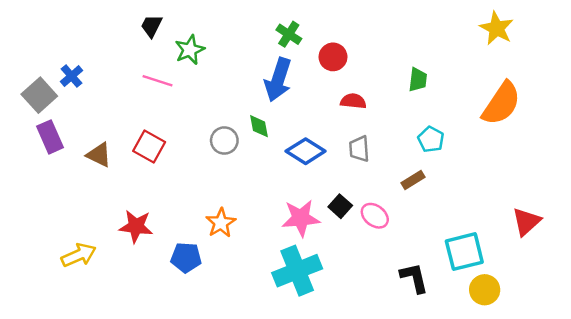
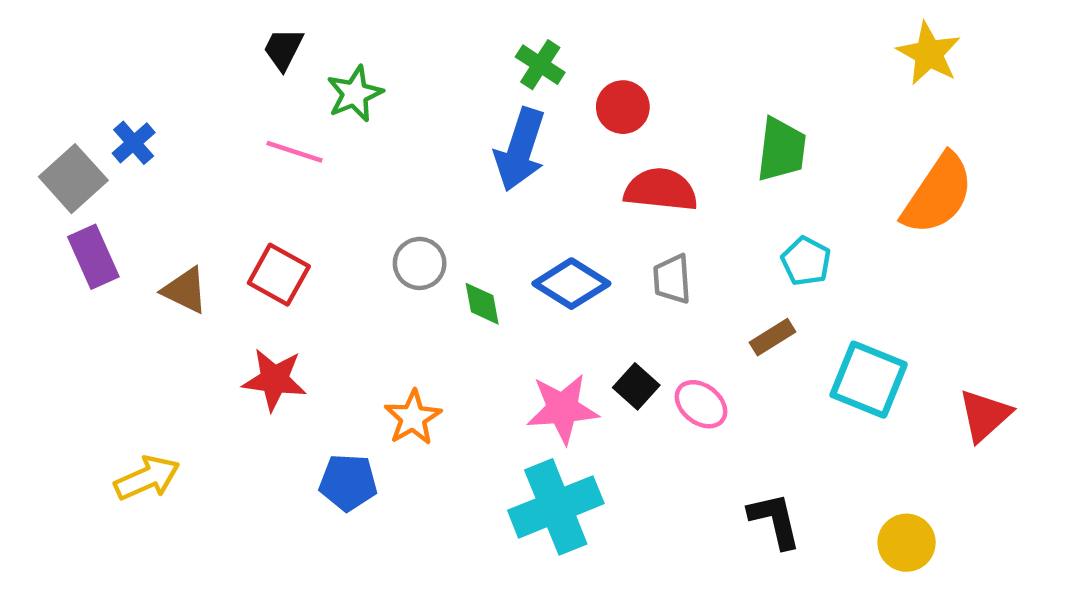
green trapezoid: (418, 80) -> (781, 150), size x1.4
red semicircle: (353, 101) -> (661, 190), size x1.5
green diamond: (259, 126) -> (482, 304), moved
red star: (136, 226) -> (274, 380), moved
cyan square: (464, 252) -> (869, 380), moved, turned 36

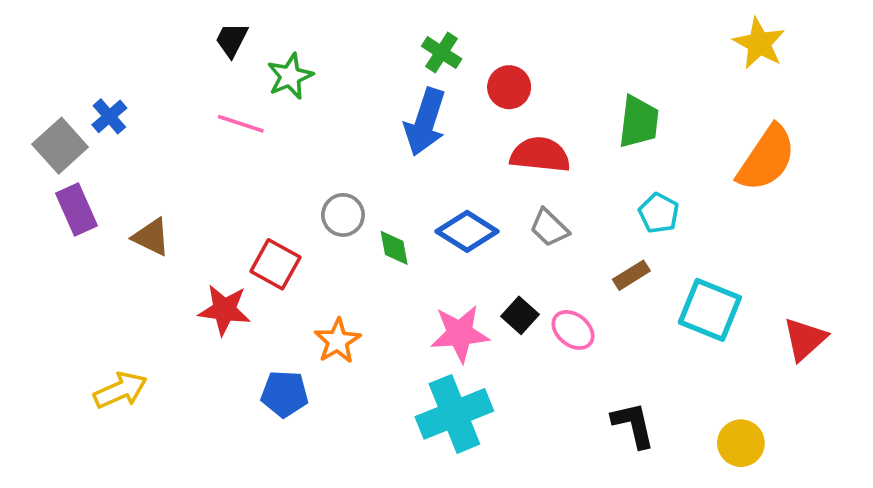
red square: (279, 275) -> (275, 264), moved
gray trapezoid: (672, 279) -> (549, 228), turned -42

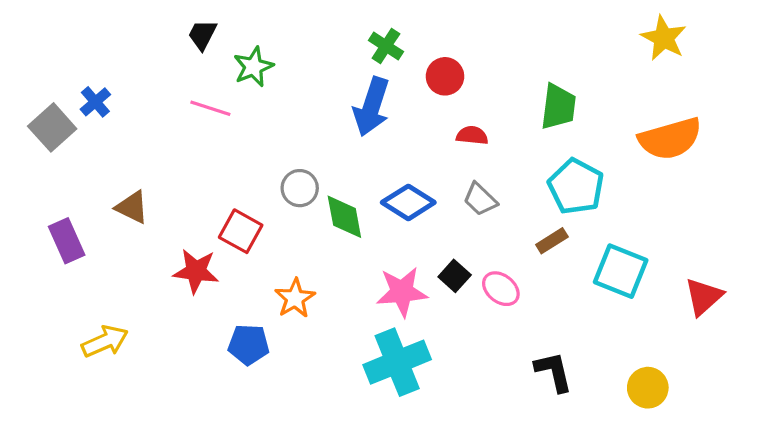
red semicircle: (540, 155) -> (472, 135), size x0.6
orange semicircle: (766, 158) -> (670, 139), turned 40
purple rectangle: (76, 209) -> (67, 241), moved
cyan pentagon: (659, 213) -> (576, 187), size x1.6
green diamond: (394, 248) -> (344, 217), size x1.4

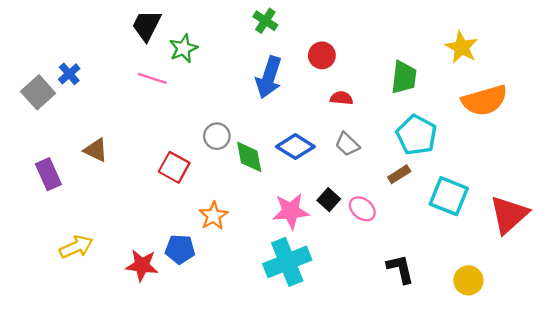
black trapezoid: (202, 35) -> (147, 25), size x1.4
yellow star: (664, 38) -> (461, 47), moved
green cross: (386, 46) -> (265, 21), moved
red star: (196, 271) -> (142, 265), moved
red triangle: (704, 297) -> (509, 215), size x1.4

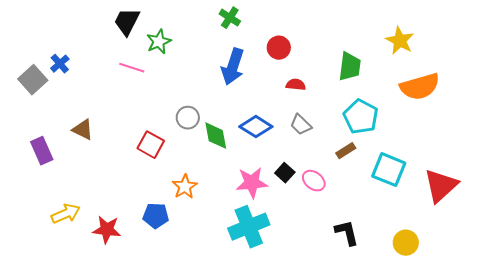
red star: (142, 265) -> (107, 230), moved

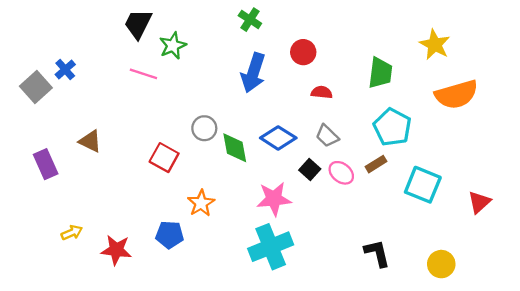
black square: (285, 173) -> (310, 170), moved
pink ellipse: (314, 181) -> (341, 173), moved
red triangle: (441, 186) -> (479, 202), size x0.6
yellow arrow: (66, 214) -> (72, 233), size x0.7

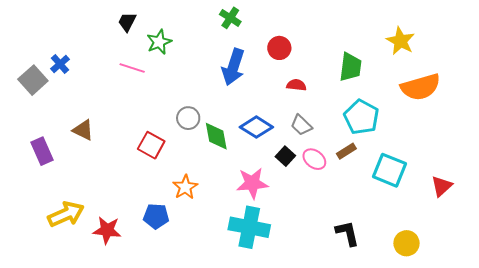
black trapezoid: (138, 24) -> (127, 22), size x0.7
yellow arrow: (72, 233) -> (66, 214), size x1.8
cyan cross: (271, 247) -> (249, 227), turned 33

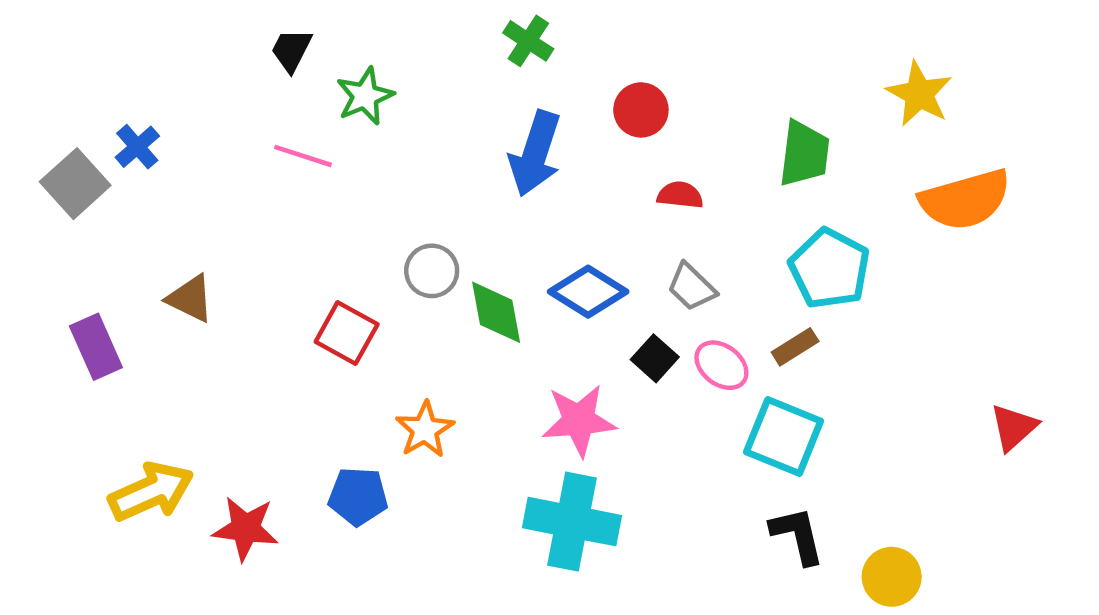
cyan square: (389, 170) -> (784, 436), moved
yellow circle: (407, 243) -> (892, 577), moved

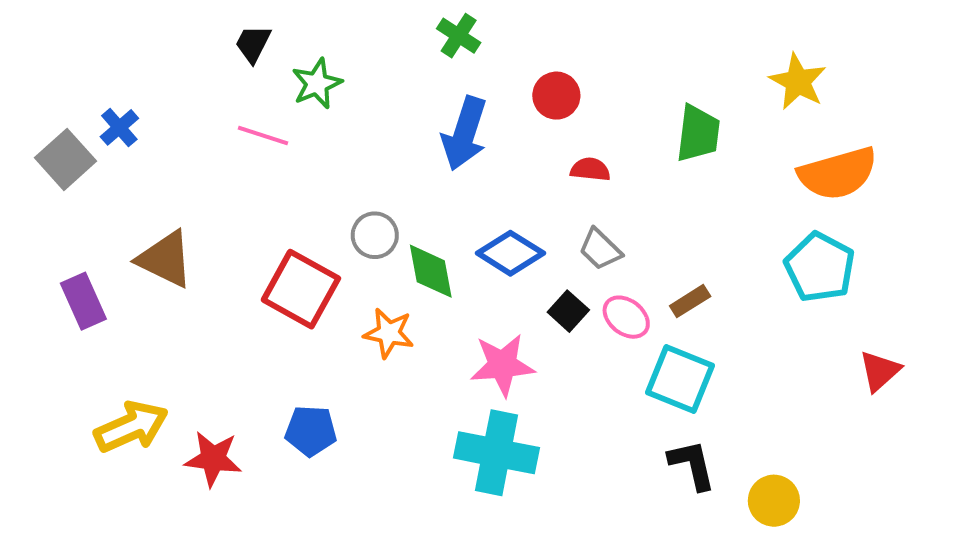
cyan pentagon: (830, 269) -> (820, 267), moved
brown triangle: (190, 299) -> (165, 259), size x1.4
red square: (347, 333) -> (301, 289), size x1.4
orange star: (425, 430) -> (389, 333), moved, turned -30

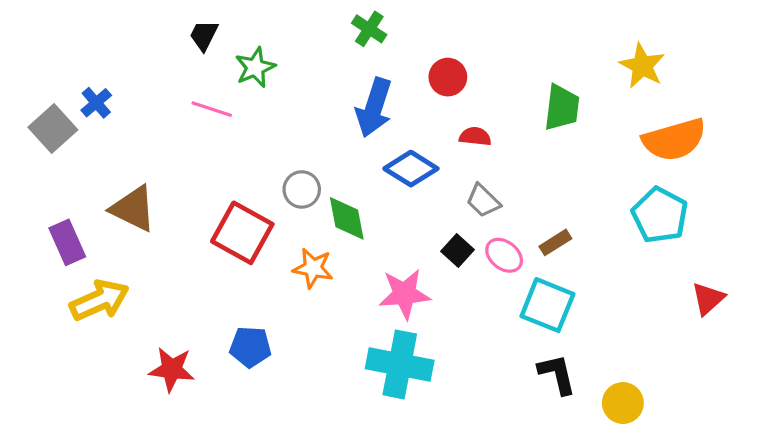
blue diamond: (510, 253) -> (411, 169), moved
yellow arrow: (131, 427) -> (99, 300), moved

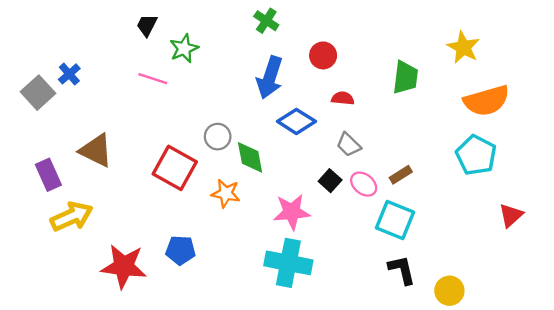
red star: (172, 369) -> (124, 266), size x1.4

